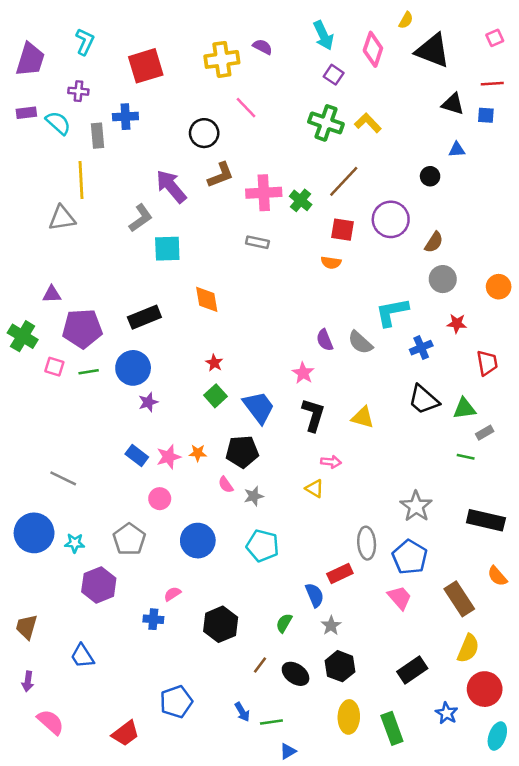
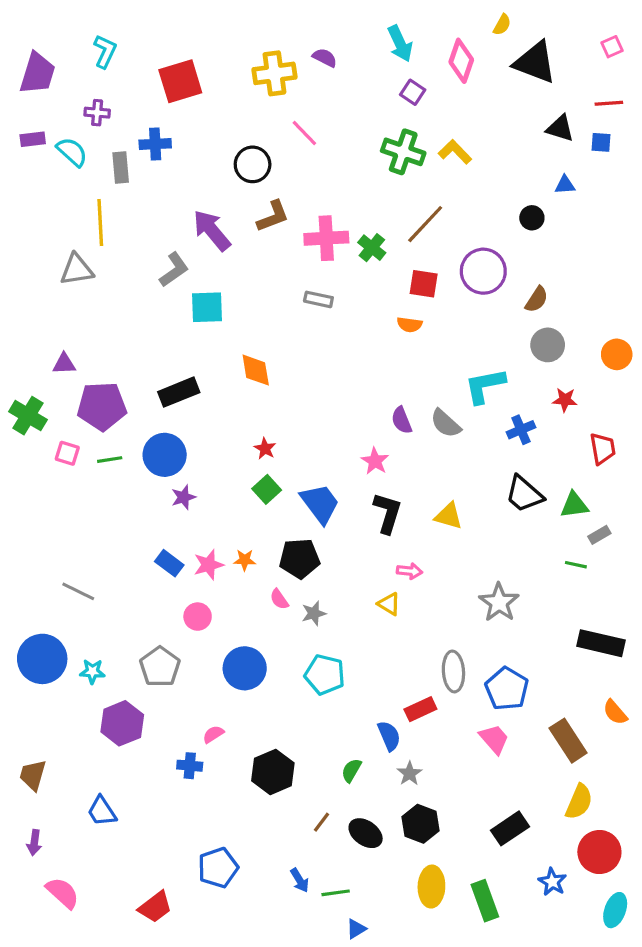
gray star: (416, 506) -> (499, 602), moved

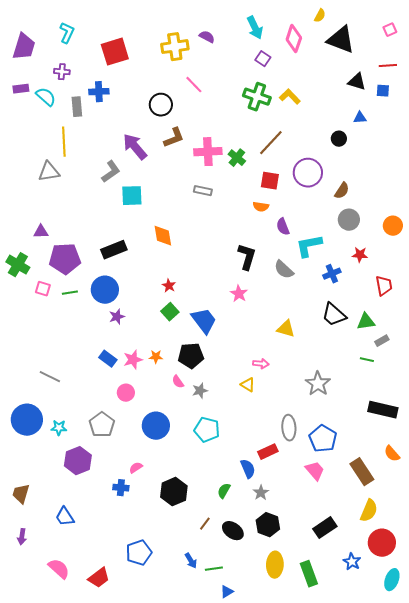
purple semicircle: (402, 420) -> (283, 227), moved
black L-shape: (388, 513) -> (247, 257), moved
pink semicircle: (63, 893) -> (59, 569), moved

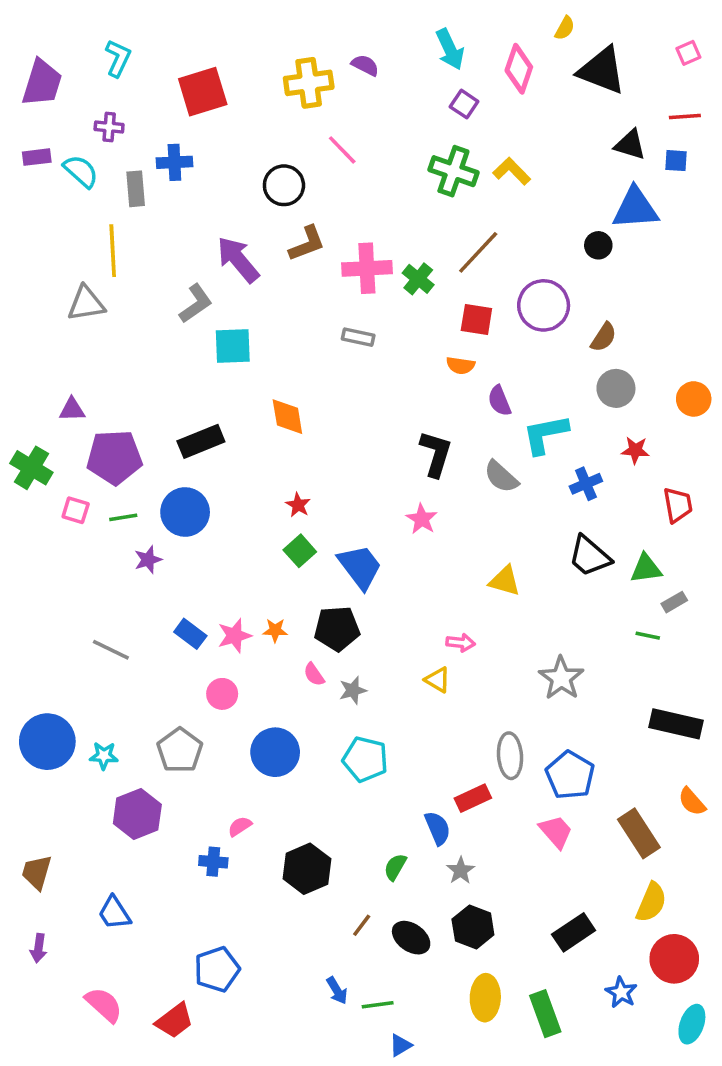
blue triangle: (360, 118) -> (635, 208), size x2.0
purple star: (117, 317) -> (148, 560), moved
gray line: (50, 377) -> (111, 650), moved
blue pentagon: (139, 553) -> (217, 969), moved

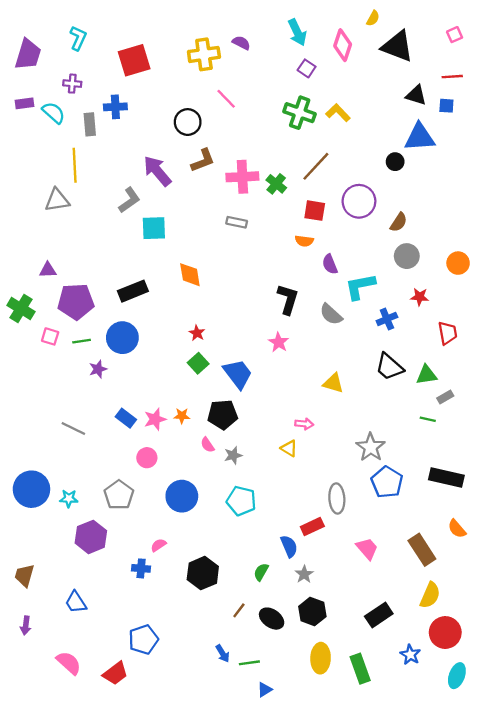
blue pentagon: (570, 775) -> (387, 482), moved

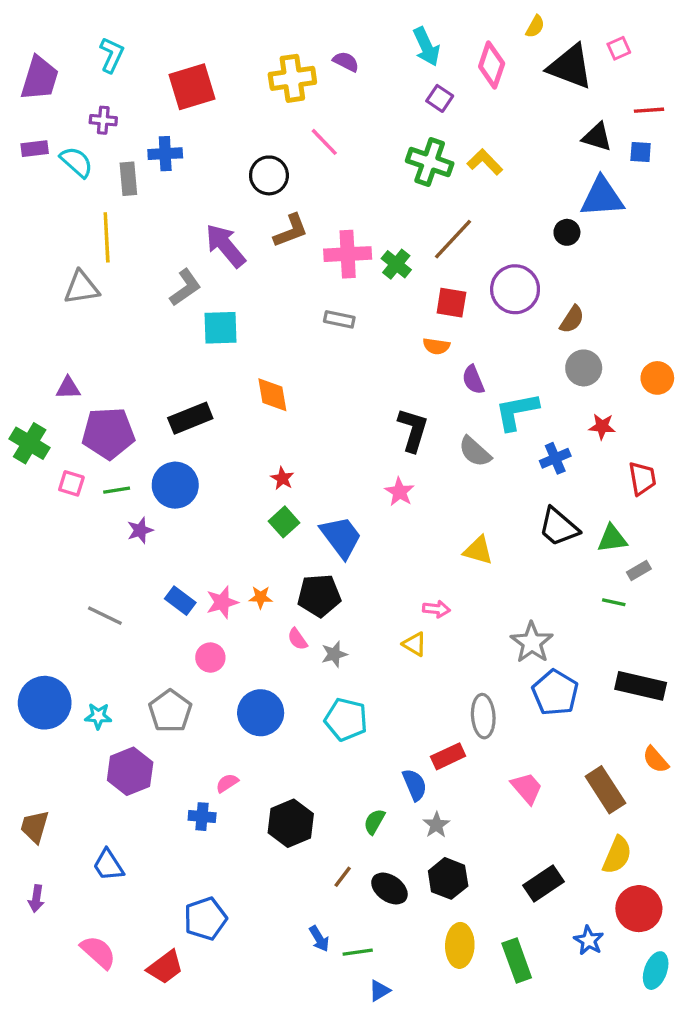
pink square: (455, 35) -> (619, 48), moved

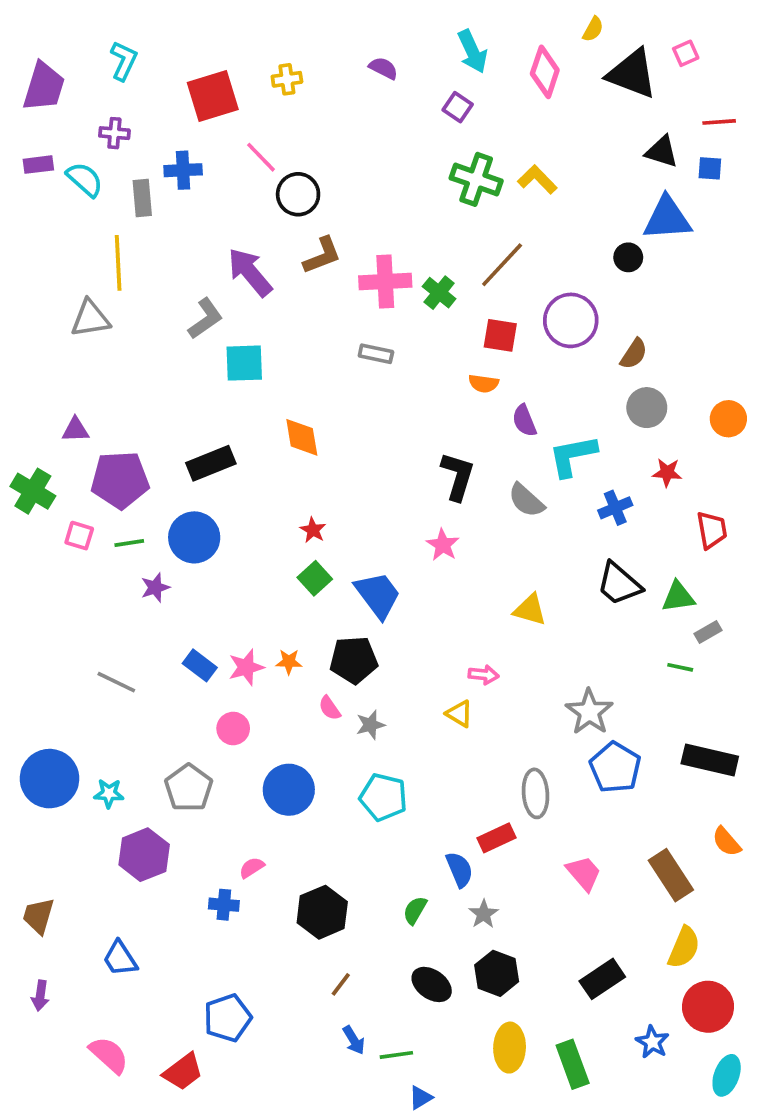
yellow cross: (292, 78) -> (287, 79), moved, size x0.6
purple square: (440, 98) -> (458, 107), moved
pink line: (324, 142) -> (261, 157), moved
brown line: (343, 877) -> (341, 984), moved

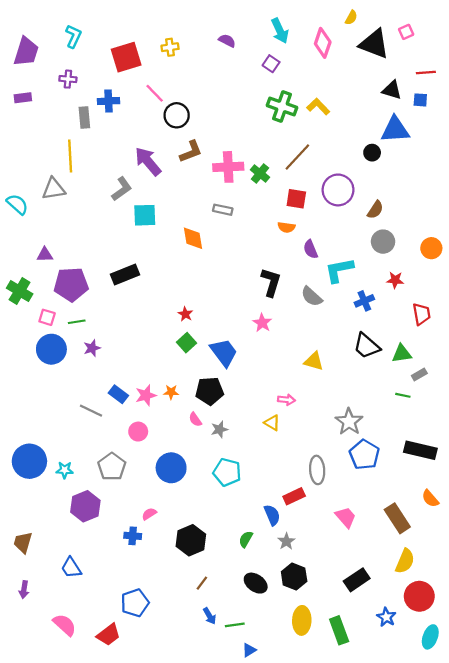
cyan semicircle: (85, 179) -> (17, 204), moved
orange diamond: (302, 437) -> (193, 238), moved
blue circle: (194, 537) -> (51, 349), moved
gray line: (116, 682) -> (91, 411), moved

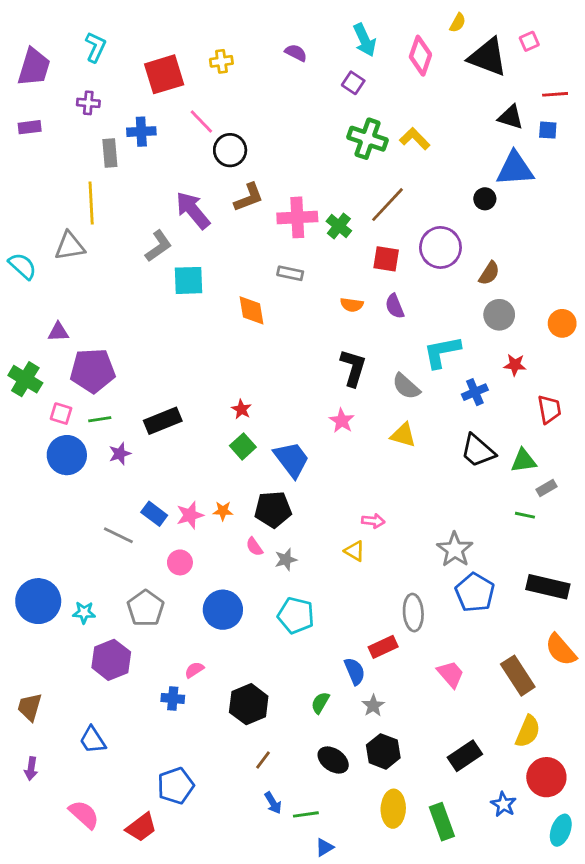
orange semicircle: (286, 227) -> (352, 305), moved
purple semicircle: (311, 249) -> (395, 306), moved
black rectangle: (125, 275) -> (163, 421), moved
yellow triangle: (314, 361) -> (403, 435), moved
orange semicircle: (430, 499) -> (561, 650), size x1.4

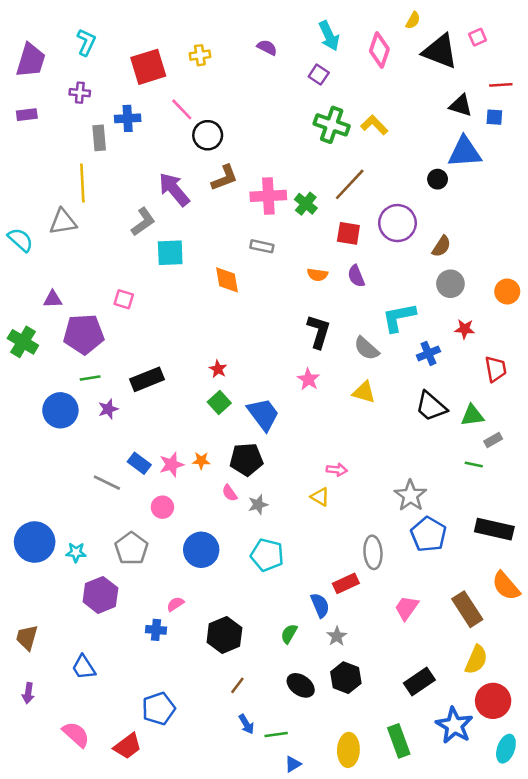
pink square: (61, 414) -> (124, 299), moved
pink trapezoid: (451, 674) -> (407, 608), turned -104
blue star: (503, 804) -> (454, 725), size x1.6
yellow ellipse: (393, 809) -> (348, 750), moved

